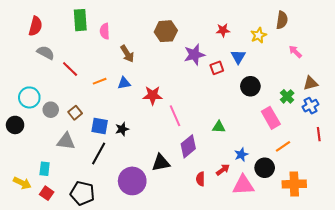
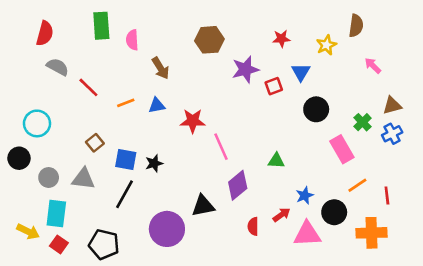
gray circle: (51, 110) -> (49, 178), moved
red line: (319, 134) -> (387, 196), moved
cyan rectangle: (45, 169) -> (56, 214), size x1.5

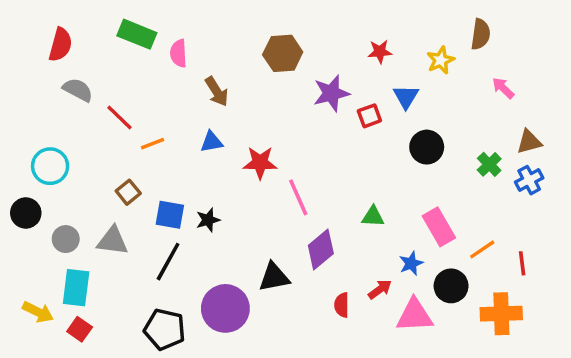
green rectangle: (101, 26) -> (137, 34), turned -64
orange line: (126, 103) -> (152, 144), moved
pink rectangle: (342, 149) -> (439, 227), moved
black pentagon: (104, 244) -> (165, 329), moved

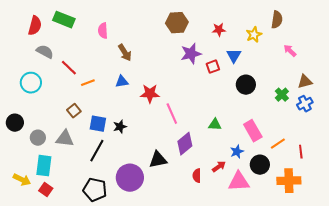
green rectangle: (137, 34) -> (64, 20), moved
brown hexagon: (283, 53) -> (177, 23), moved
cyan circle: (50, 166) -> (31, 83), moved

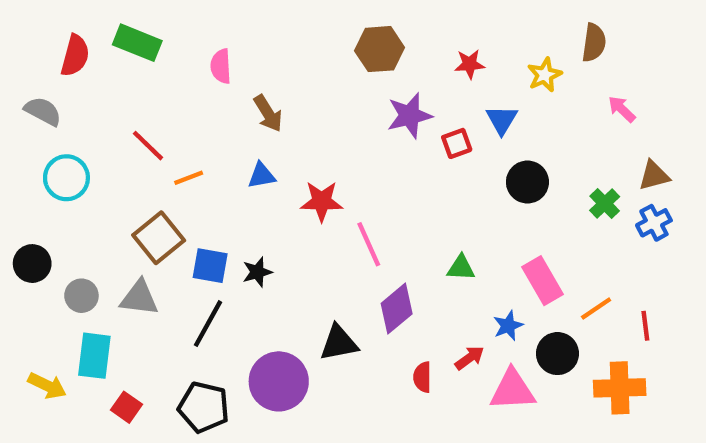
gray semicircle: (45, 52) -> (43, 111), moved
brown square: (74, 111) -> (159, 238), size x1.6
red square: (46, 190) -> (126, 407), moved

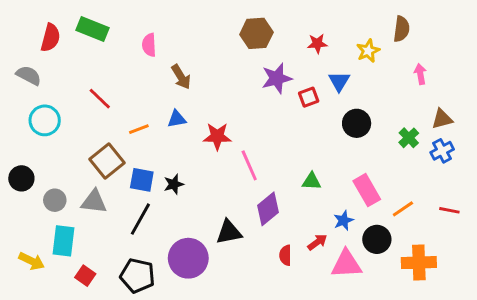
pink arrow: (622, 109) -> (420, 74), turned 36
orange line: (189, 178) -> (139, 129), moved
red line: (645, 326) -> (449, 210), moved, turned -72

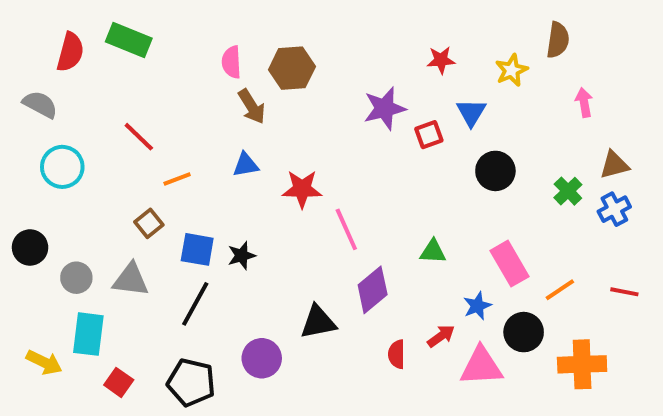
brown hexagon: (256, 33) -> (292, 68), moved
pink semicircle: (149, 45) -> (231, 62), moved
orange line: (139, 129) -> (177, 179), moved
brown square: (107, 161) -> (149, 223), size x0.6
purple circle: (188, 258) -> (262, 358), size x0.7

